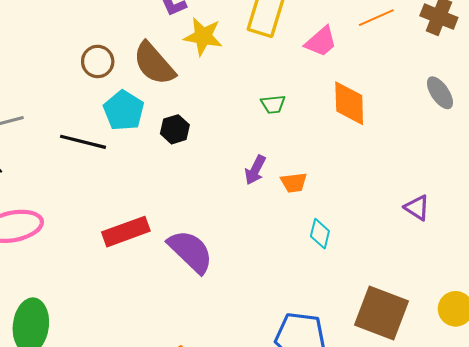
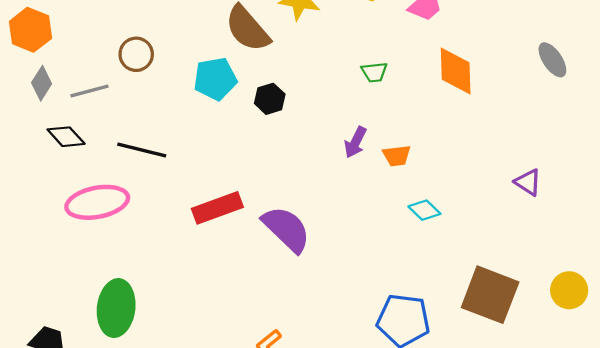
brown circle: (98, 61) -> (136, 54), moved
cyan pentagon: (124, 111) -> (215, 79), turned 30
black line: (83, 142) -> (142, 150), moved
cyan diamond: (320, 234) -> (424, 210), turned -60

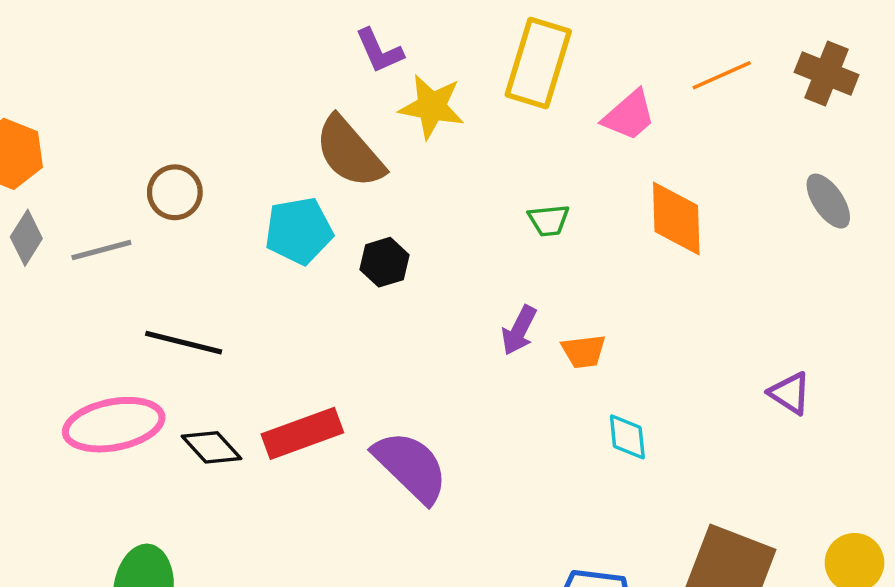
black diamond: (66, 137) -> (212, 447), moved
cyan diamond: (424, 210) -> (627, 437), turned 40

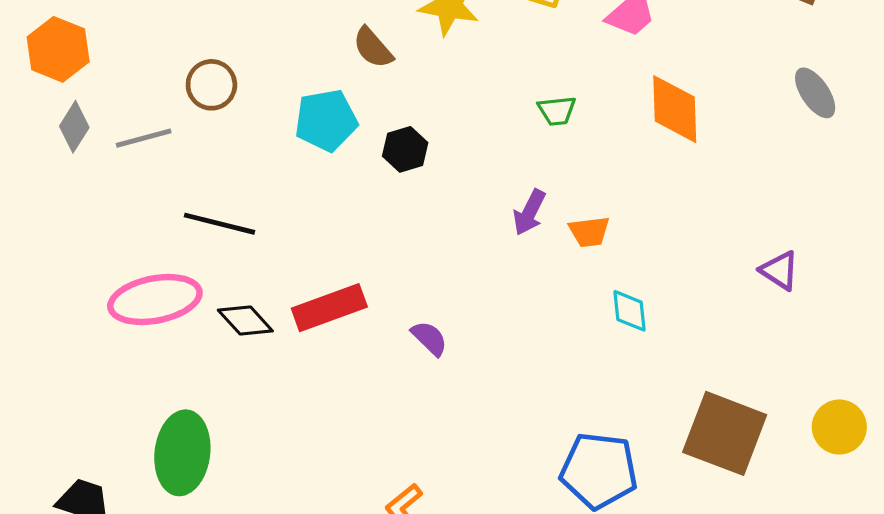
brown semicircle: (350, 152) -> (373, 48), size x0.6
purple semicircle: (411, 467) -> (429, 338), size x0.5

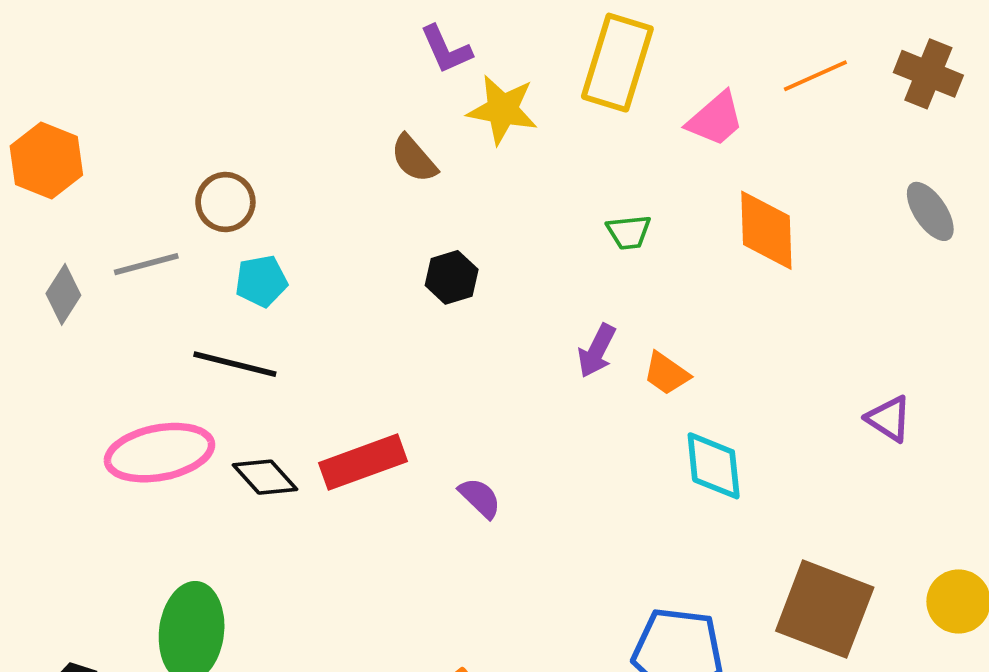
cyan pentagon: (326, 120) -> (261, 281), moved, size x0.7
gray diamond: (74, 127) -> (63, 294), moved
orange trapezoid: (589, 232) -> (666, 373), turned 42
cyan diamond: (629, 311) -> (714, 466), size x1.4

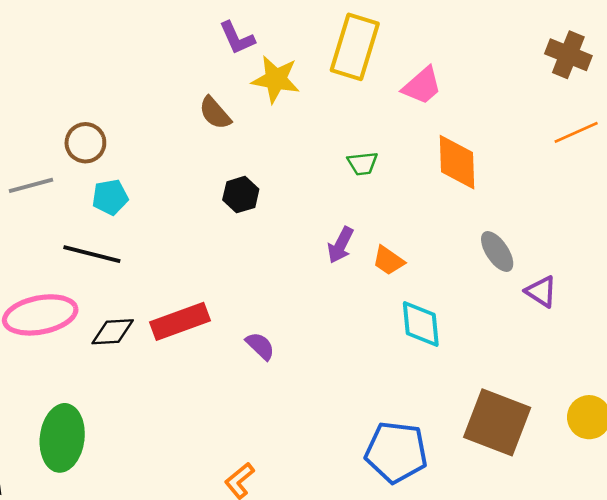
orange line: (815, 76) -> (576, 132), moved
gray ellipse: (930, 211) -> (497, 252), moved
black diamond: (265, 477) -> (113, 332), turned -51

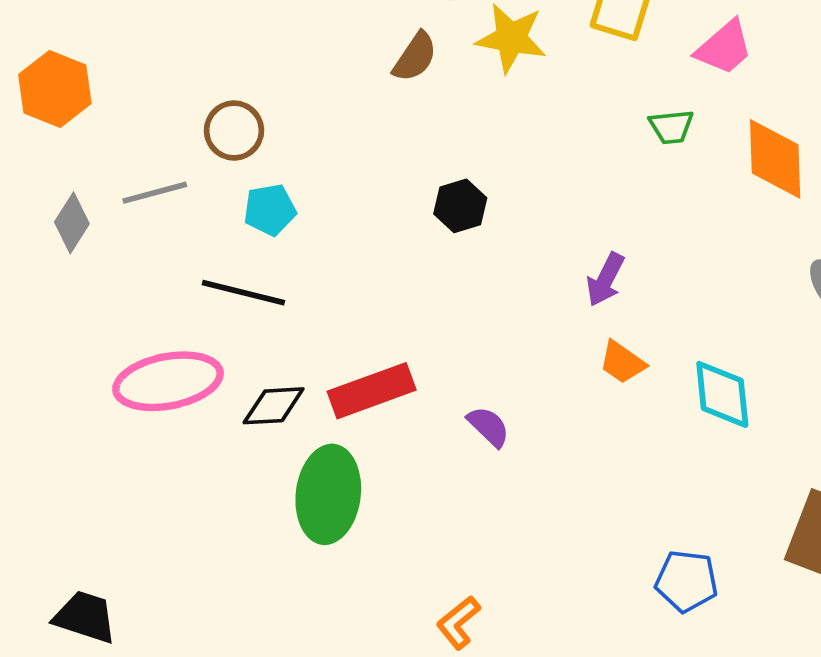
brown semicircle: (215, 113) -> (415, 57), moved, turned -105
green trapezoid: (363, 163) -> (671, 127), moved
orange trapezoid: (388, 261) -> (622, 362), moved
green ellipse: (62, 438) -> (328, 494), moved
blue pentagon: (396, 452) -> (686, 581), size x0.7

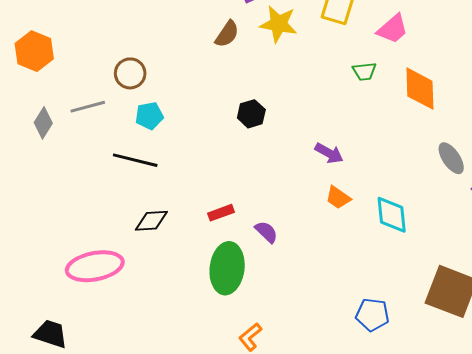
purple arrow: (605, 279) -> (329, 153), turned -88
pink ellipse: (168, 381) -> (95, 266), moved
red rectangle: (372, 391) -> (221, 213), moved, size x0.6
green ellipse: (328, 494) -> (227, 268), moved

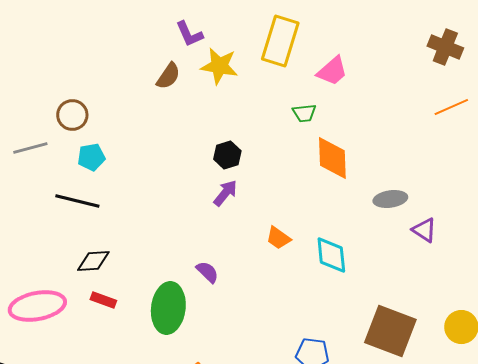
orange diamond: (420, 89) -> (332, 158), moved
black hexagon: (251, 114) -> (227, 155), moved
purple arrow: (329, 153) -> (225, 193), moved, turned -80
gray ellipse: (451, 158) -> (390, 199), turned -64
red rectangle: (221, 213) -> (103, 300), moved, turned 40

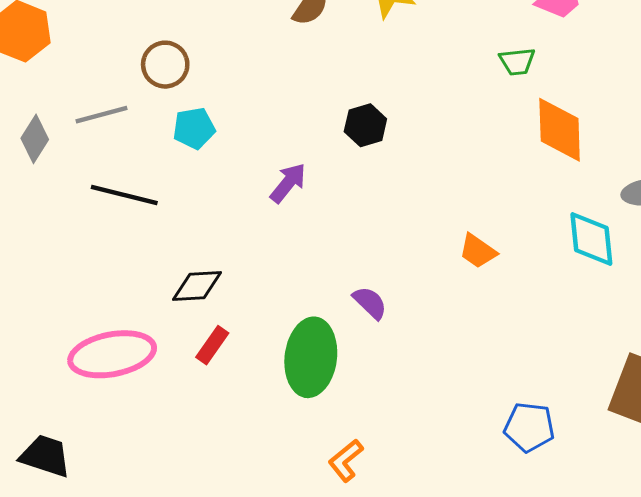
black hexagon: (227, 155) -> (365, 125), moved
purple arrow: (225, 193) -> (288, 183), moved
black line: (77, 201) -> (124, 195), moved
cyan diamond: (331, 255) -> (591, 239), moved
red rectangle: (103, 300) -> (212, 345), turned -75

